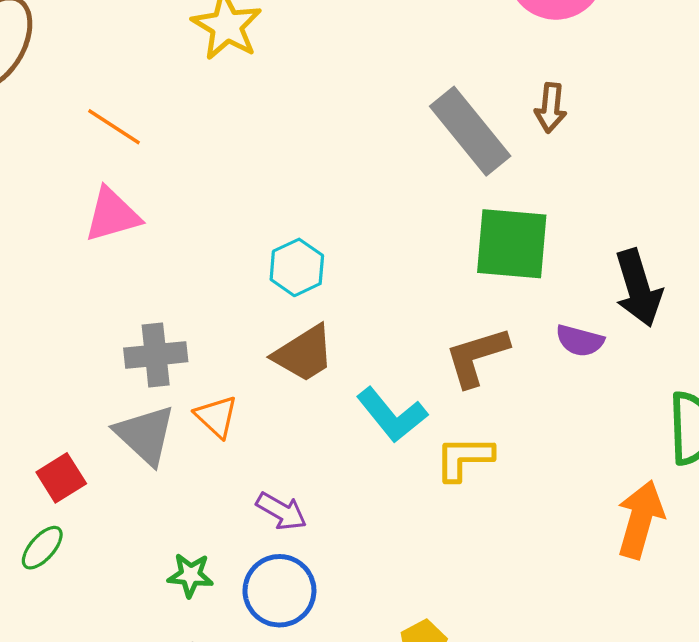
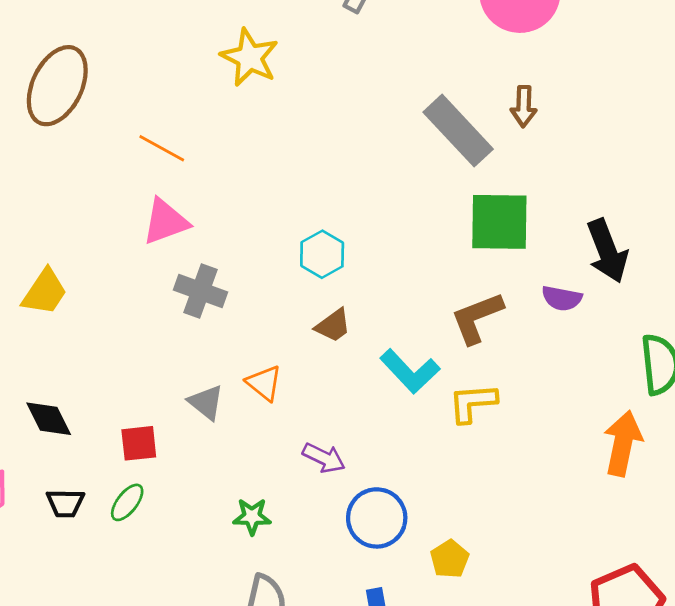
brown trapezoid: (304, 354) -> (333, 326), size x0.7
gray cross: (156, 355) -> (201, 291), moved, turned 30
gray triangle: (145, 435) -> (206, 402), size x0.7
red square: (61, 478) -> (139, 443), turned 30
blue circle: (279, 591) -> (377, 518), moved

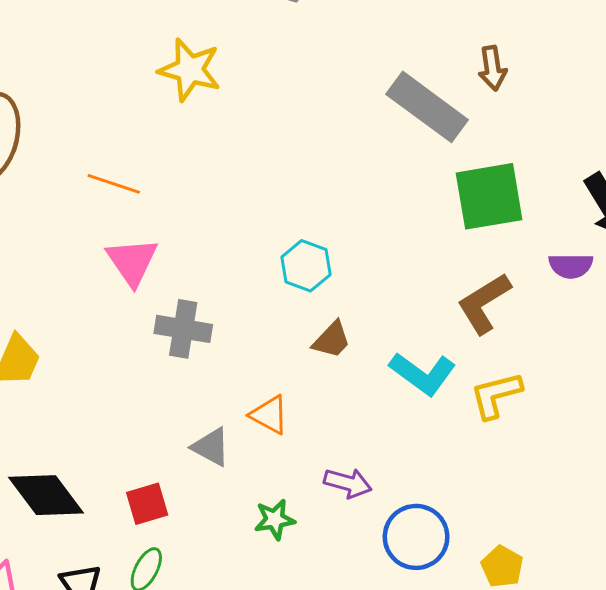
pink triangle: (166, 222) -> (132, 262), turned -34
black diamond: (49, 419) -> (46, 495), size x1.4
green star: (252, 517) -> (275, 519), moved

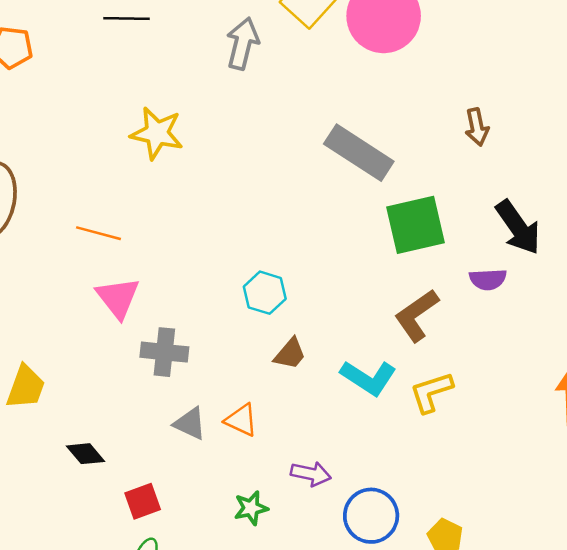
brown arrow: (492, 68) -> (477, 127), moved
gray triangle: (211, 447) -> (190, 423), moved
black diamond: (46, 495) -> (86, 454), moved, size x0.6

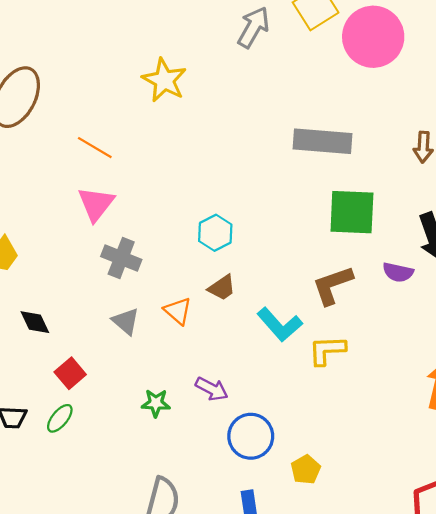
gray rectangle: (359, 153) -> (323, 141), turned -44
orange triangle: (241, 420) -> (178, 311), moved
red square: (143, 501) -> (70, 373), turned -36

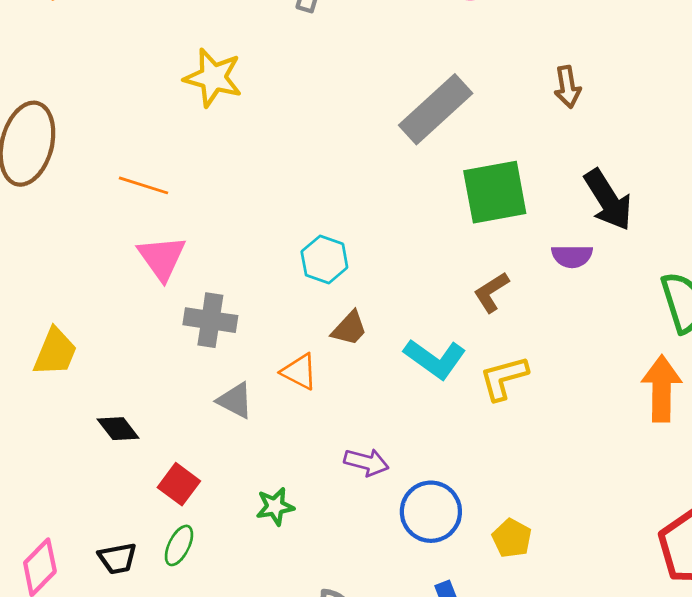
gray rectangle: (323, 141) -> (436, 109), turned -34
brown L-shape: (332, 285) -> (491, 292), size x0.7
green star: (156, 403) -> (275, 506), moved

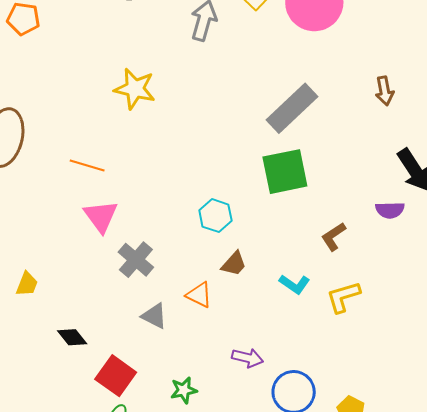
green square: (495, 192) -> (285, 172), moved
gray cross: (210, 320) -> (136, 260), turned 33
yellow trapezoid: (55, 352) -> (27, 284), size x0.7
cyan L-shape: (435, 359) -> (295, 284), size x0.7
red square: (179, 484) -> (116, 376), size x1.4

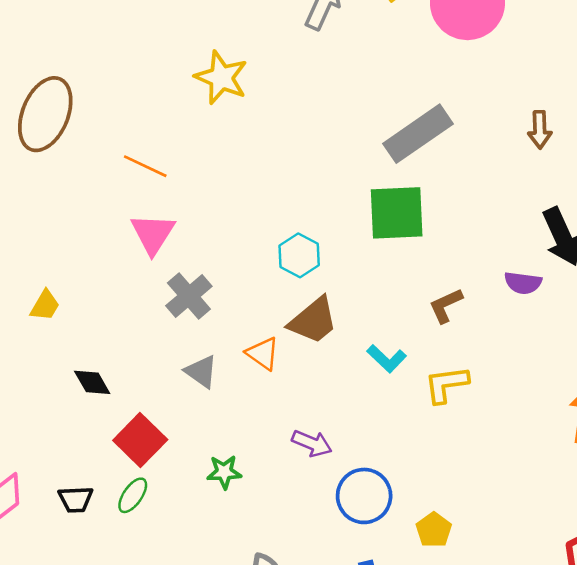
brown trapezoid: (234, 264) -> (313, 321), size x1.5

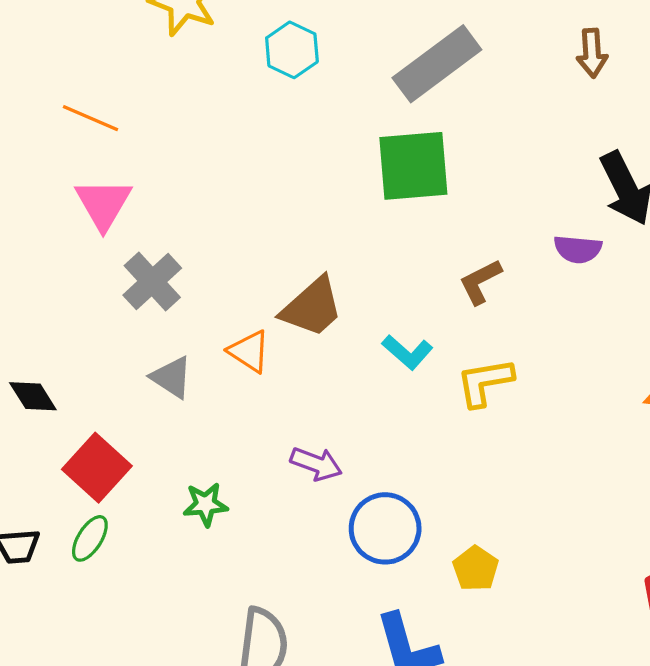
cyan hexagon: (299, 255) -> (292, 50), moved

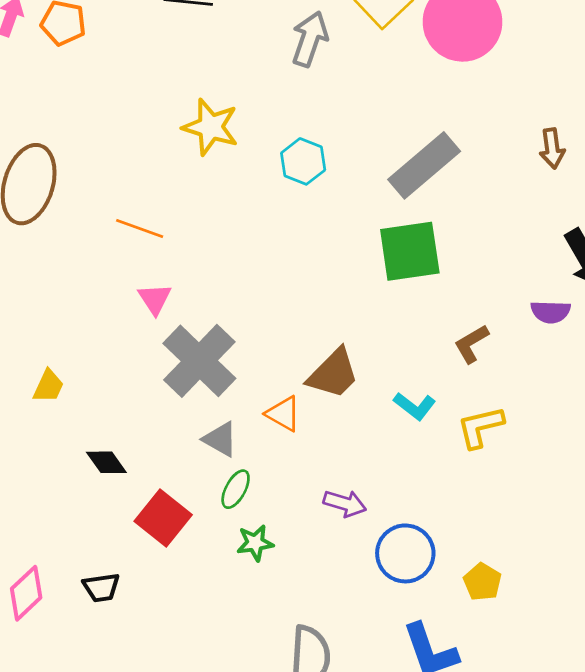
pink triangle: (103, 204) -> (155, 299), size x0.7
gray cross: (152, 282) -> (199, 361), size x1.5
green ellipse: (90, 538) -> (236, 489), moved

